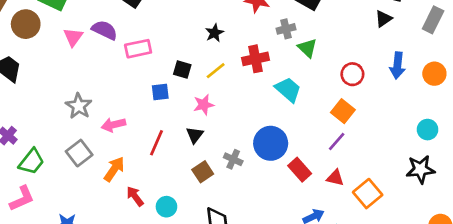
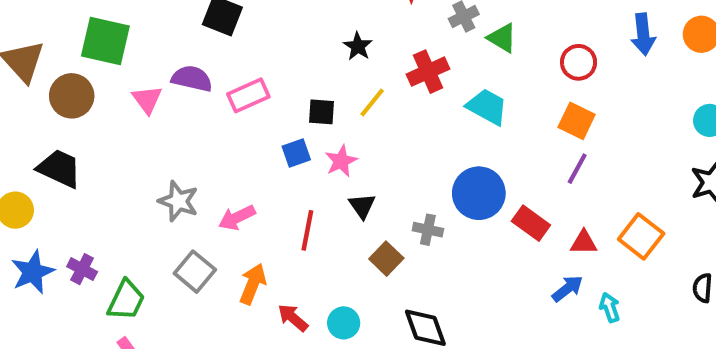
pink star: (204, 105) -> (341, 161), moved
red triangle: (335, 178) -> (584, 243), moved

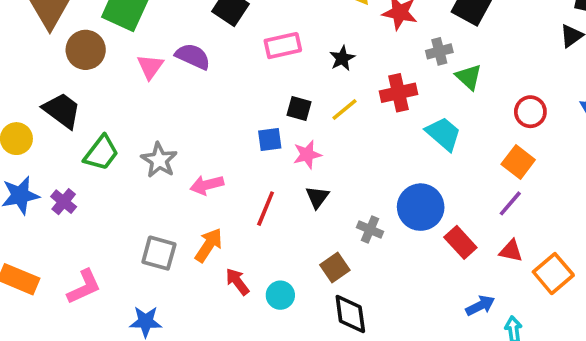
pink rectangle: (248, 95) -> (283, 46), moved
red triangle: (584, 243) -> (511, 251), moved
brown square: (386, 259) -> (335, 267), moved
gray square: (195, 272) -> (159, 253), moved, turned -36
green trapezoid: (126, 300) -> (101, 153), moved

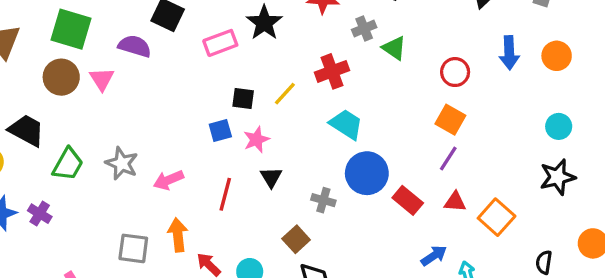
brown circle: (86, 50) -> (61, 77), moved
purple semicircle: (193, 56) -> (135, 46), moved
black star: (342, 58) -> (264, 23), moved, size x1.5
cyan trapezoid: (443, 134) -> (346, 124), moved
orange arrow: (209, 245) -> (178, 235), turned -32

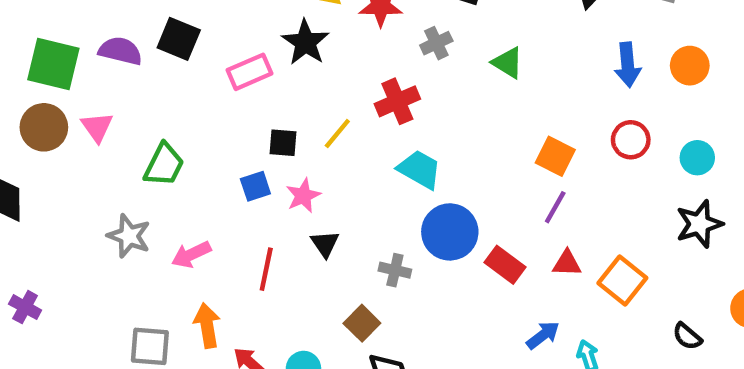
purple semicircle: (135, 46) -> (120, 51), moved
green triangle: (394, 48) -> (508, 63), moved
red circle: (455, 72) -> (631, 140), moved
green trapezoid: (68, 164) -> (164, 165), moved
black semicircle: (544, 262) -> (687, 336), turned -55

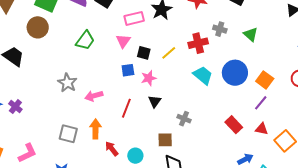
gray cross: (436, 43) -> (220, 29), moved, turned 32
pink triangle: (97, 127) -> (123, 41), moved
green trapezoid: (164, 165) -> (85, 40), moved
blue circle: (450, 232) -> (235, 73), moved
brown square: (362, 323) -> (165, 140), turned 35

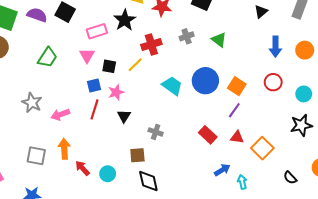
gray cross: (220, 29) -> (187, 36), turned -32
red cross: (198, 43) -> (151, 44), moved
red line: (126, 108) -> (95, 109), moved

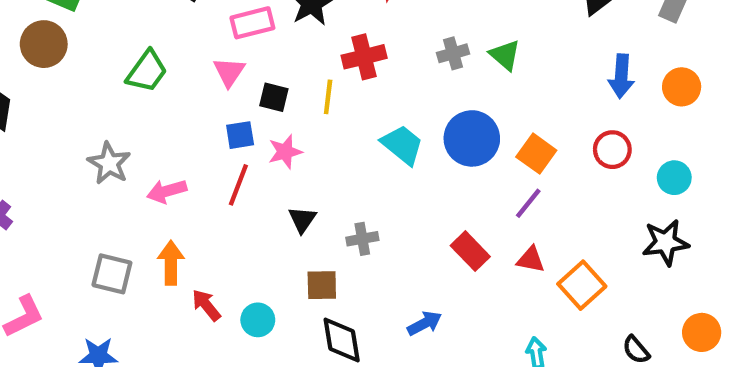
gray cross: (187, 36) -> (453, 53), moved
yellow line: (135, 65) -> (328, 97), turned -42
black triangle: (124, 116) -> (302, 219), moved
gray cross: (156, 132) -> (362, 239), turned -32
blue arrow: (222, 170) -> (425, 323), moved

